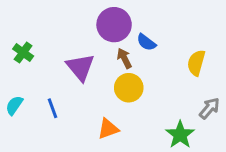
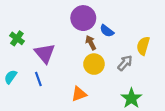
purple triangle: (80, 67) -> (45, 53), moved
gray arrow: (209, 108) -> (125, 63), moved

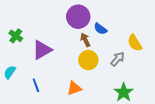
yellow semicircle: (143, 46) -> (135, 43), turned -48
purple triangle: (45, 53) -> (42, 50), turned 40
blue line: (38, 79) -> (36, 85), moved

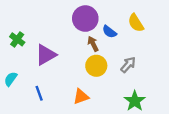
yellow semicircle: (135, 43) -> (136, 23), moved

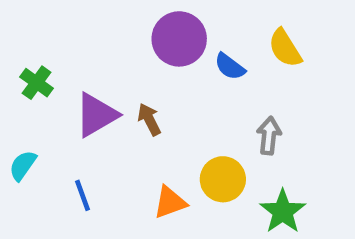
brown arrow: (93, 44) -> (149, 119), moved
gray arrow: (128, 65) -> (269, 136), turned -35
yellow circle: (96, 66) -> (223, 179), moved

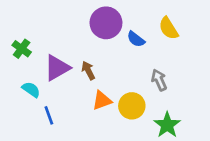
gray arrow: (269, 136) -> (159, 80), turned -30
cyan semicircle: (23, 165) -> (31, 90), moved, turned 90
orange triangle: (170, 202) -> (102, 100), moved

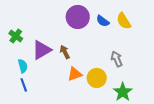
blue semicircle: (136, 39) -> (103, 21), moved
cyan semicircle: (31, 90) -> (23, 66), turned 40
blue line: (49, 115) -> (24, 85), moved

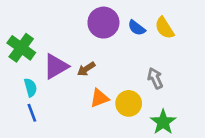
green cross: (16, 36) -> (21, 48), size x1.5
brown arrow: (65, 52) -> (86, 69), turned -96

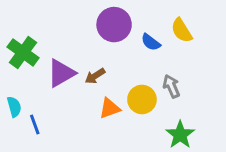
blue semicircle: (137, 28) -> (151, 42), moved
cyan semicircle: (31, 88) -> (14, 107), moved
yellow circle: (129, 103) -> (142, 99), moved

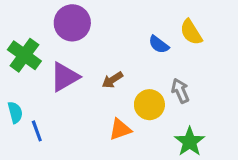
purple circle: (114, 25) -> (72, 23), moved
brown arrow: (95, 76) -> (112, 80), moved
orange triangle: (110, 108) -> (120, 129), moved

